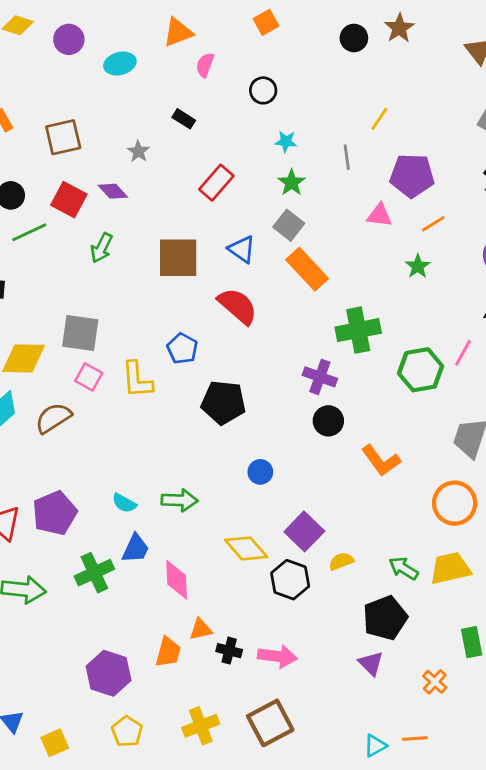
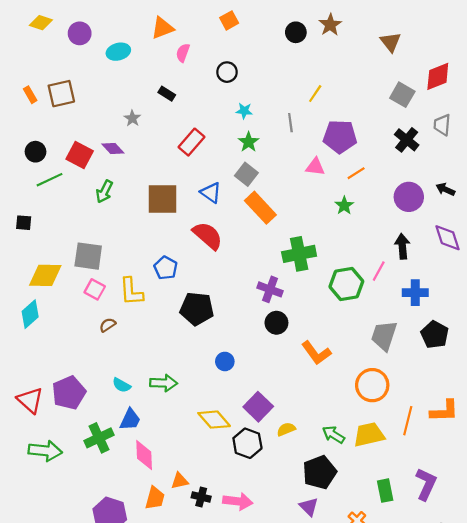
brown square: (63, 137) -> (61, 94), moved
brown semicircle: (53, 418) -> (108, 325), moved, size x0.6
pink diamond: (177, 580) -> (144, 455), moved

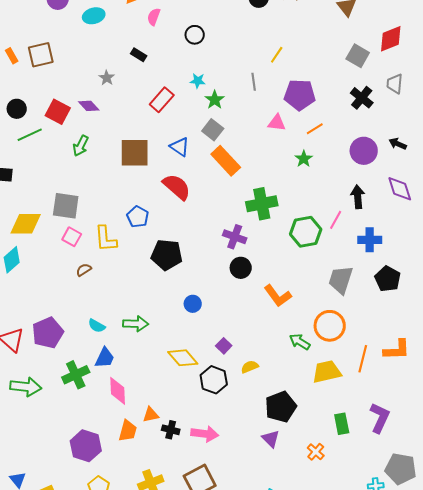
cyan star: (244, 111) -> (198, 81), moved
purple square: (258, 407) -> (224, 346), size x0.6
green arrow: (333, 435) -> (300, 342), moved

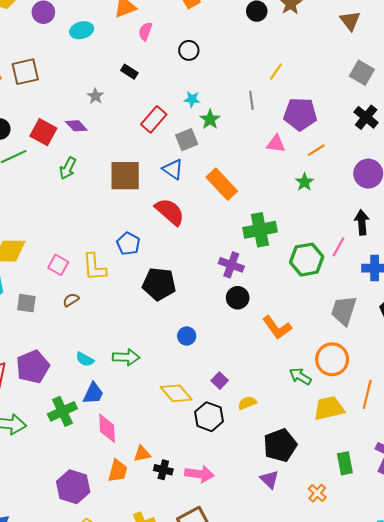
gray square: (213, 130) -> (187, 140), moved, turned 30
gray square: (66, 206) -> (26, 303), moved, size x0.7

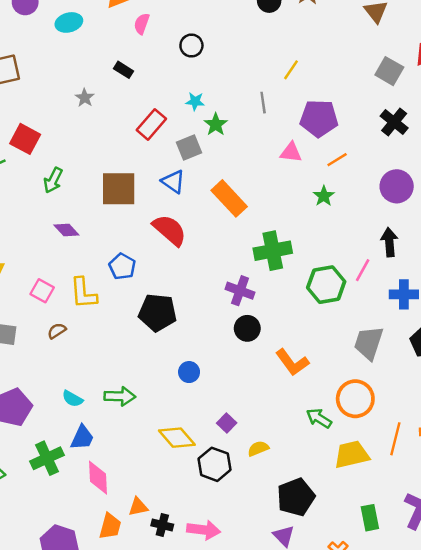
purple diamond: (76, 126) -> (66, 230), moved

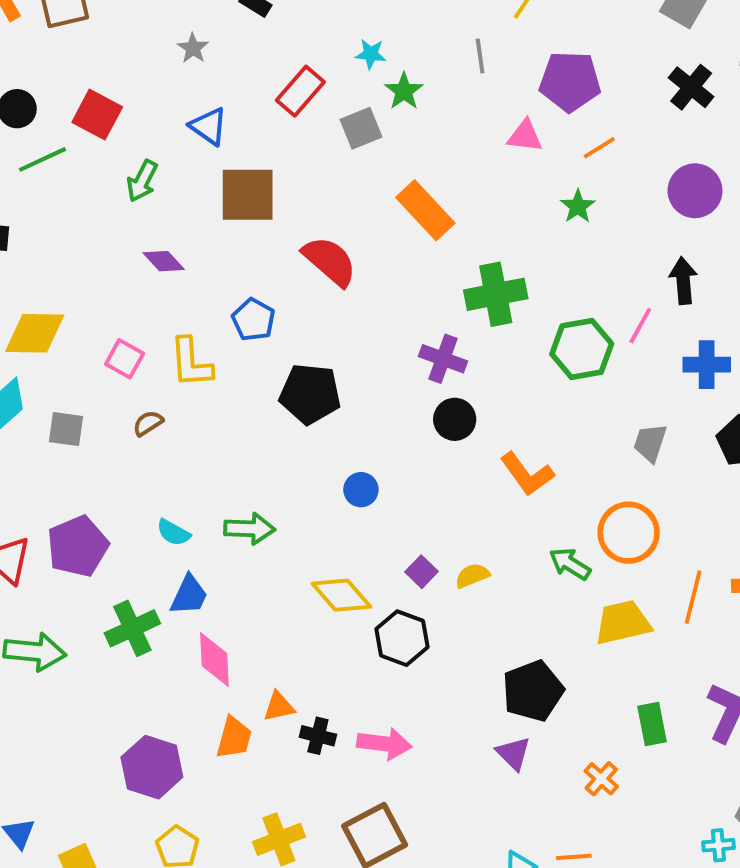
blue triangle: (173, 181) -> (209, 126), moved
gray trapezoid: (369, 343) -> (650, 443), size x0.7
yellow semicircle: (258, 449) -> (472, 576), moved

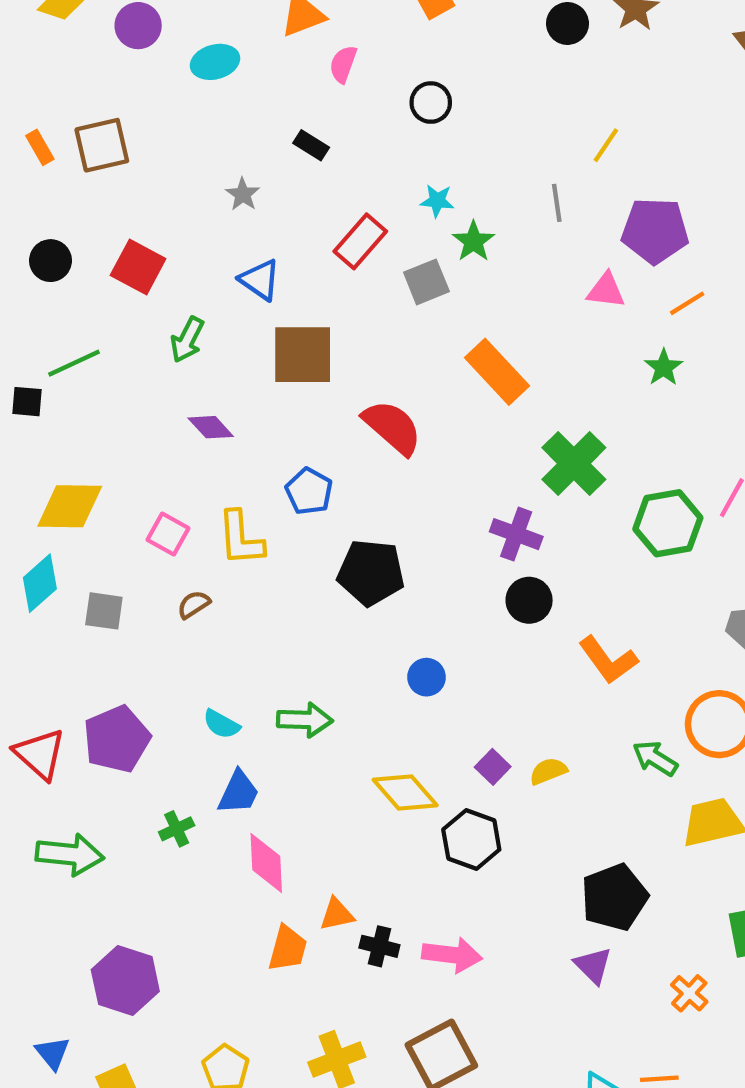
green line: (43, 159) -> (74, 363), moved
green cross: (496, 294) -> (574, 464), turned -34
green cross: (132, 628) -> (177, 829), size x0.6
purple hexagon: (152, 767) -> (125, 980), moved

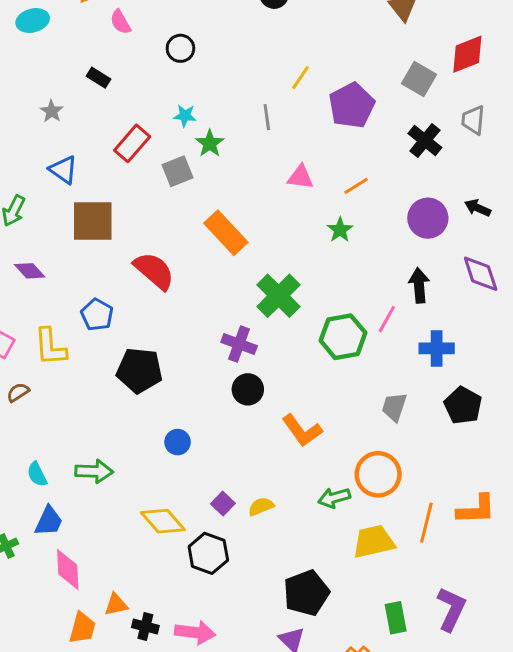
pink semicircle: (343, 64) -> (120, 22), turned -50
purple pentagon: (655, 231) -> (352, 105), moved, turned -30
cyan semicircle: (221, 724) -> (37, 474), turned 35
green arrow: (655, 758) -> (334, 498), turned -48

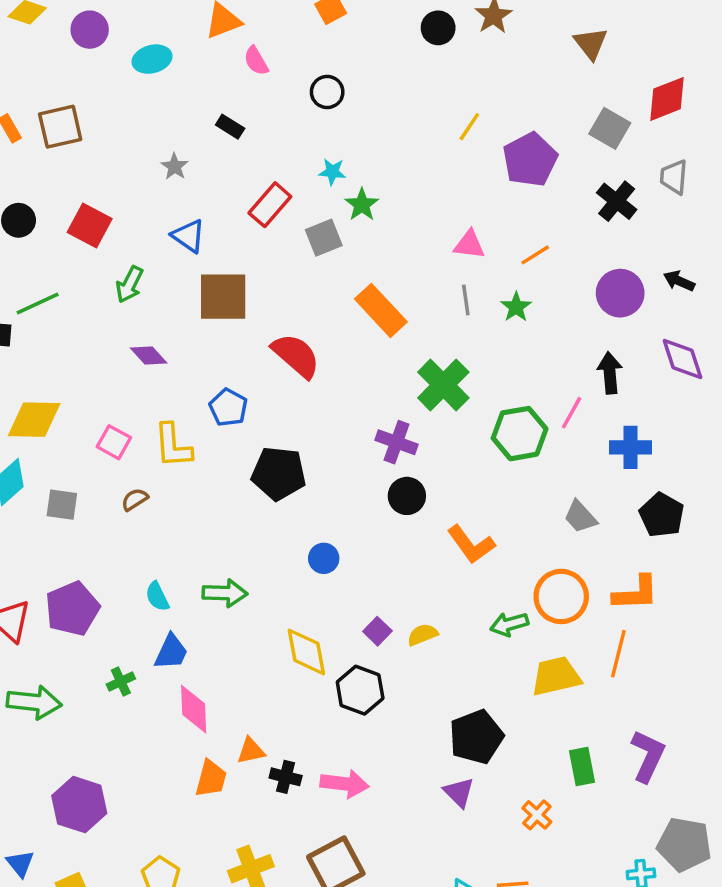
gray line: (267, 117) -> (466, 300), moved
gray trapezoid: (394, 407) -> (580, 517), turned -60
orange L-shape: (476, 509) -> (636, 593), moved
yellow diamond: (163, 521) -> (306, 652), turned 30

